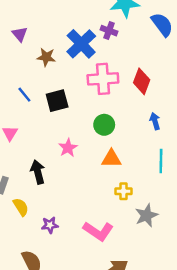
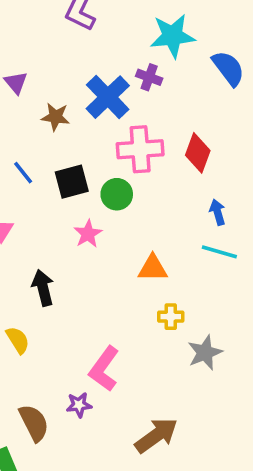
green circle: (104, 125) -> (117, 194), moved
pink star: (68, 148) -> (88, 234), moved
cyan line: (161, 161) -> (219, 252), moved, turned -75
purple star: (50, 225) -> (79, 405), moved
pink L-shape: (98, 231) -> (104, 369), moved, turned 92

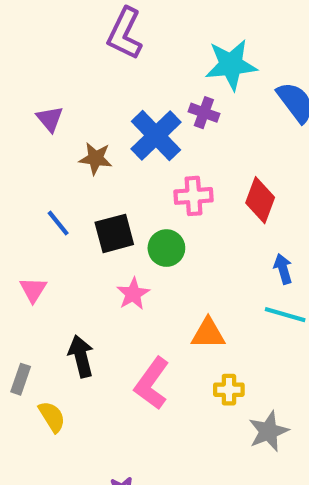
pink cross: (140, 149) -> (193, 196), size x0.7
pink L-shape: (104, 369) -> (152, 383), moved

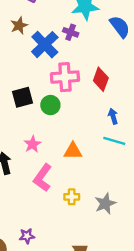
brown star: (96, 158) -> (19, 26), moved, turned -30
pink cross: (193, 196) -> (65, 77), size x1.4
pink star: (133, 294) -> (33, 144), moved
yellow cross: (229, 390) -> (72, 197), moved

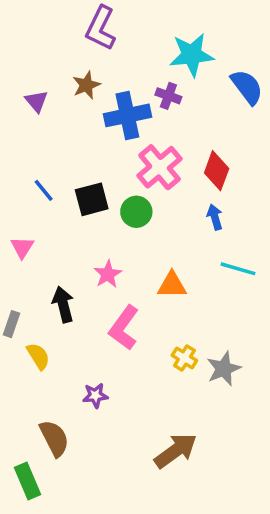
blue cross: (45, 45) -> (127, 115), turned 32
pink cross: (65, 77) -> (160, 167), turned -36
blue arrow: (113, 116) -> (215, 217), moved
yellow cross: (72, 197) -> (184, 358), moved, turned 32
purple star: (27, 236) -> (95, 395), moved

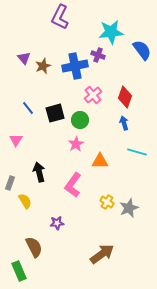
brown star: (86, 85) -> (43, 66), moved
pink cross: (160, 167) -> (93, 95), size x0.7
pink star: (108, 274) -> (76, 144), moved

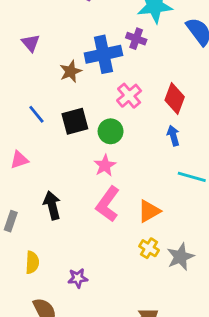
brown star: (43, 66) -> (71, 71), moved
pink triangle: (16, 140) -> (19, 160), turned 40
orange triangle: (100, 161) -> (149, 211), moved, turned -30
pink L-shape: (73, 185) -> (108, 204), moved
yellow semicircle: (25, 201) -> (32, 262), moved, turned 35

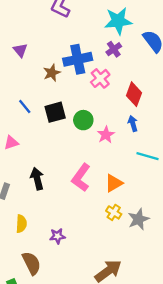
purple cross: (136, 39) -> (114, 49), moved, turned 35
pink cross: (129, 96) -> (100, 78), moved
pink star: (105, 166) -> (106, 135), moved

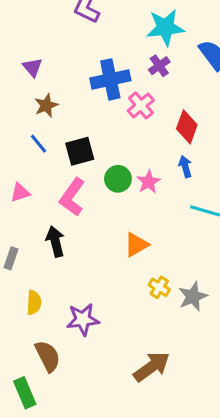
brown star: (52, 73) -> (46, 105), moved
green circle: (83, 120) -> (118, 179), moved
pink L-shape: (81, 178) -> (72, 197), moved
orange triangle: (114, 183) -> (136, 245), moved
purple star: (57, 236) -> (83, 319), size x1.5

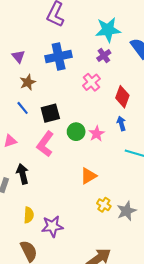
blue cross: (110, 79) -> (59, 57), moved
black arrow: (55, 241) -> (23, 174), moved
yellow semicircle: (34, 303) -> (29, 215), moved

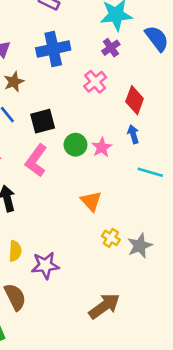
orange triangle: (88, 176) -> (91, 201), turned -42

